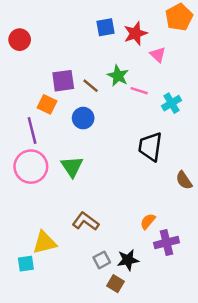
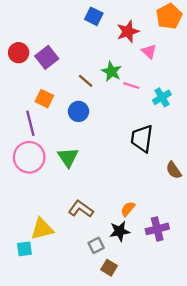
blue square: (106, 27) -> (94, 16), moved, turned 36
red circle: (20, 40) -> (19, 53), moved
purple square: (63, 81) -> (47, 57), moved, turned -30
orange semicircle: (148, 221) -> (128, 209), moved
black star: (128, 260) -> (120, 231), moved

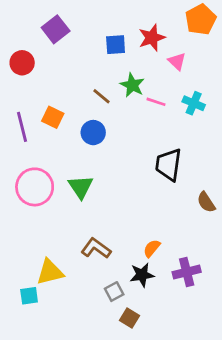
blue square: (94, 16) -> (116, 45), moved, turned -30
purple square: (47, 57) -> (56, 29), moved
cyan cross: (162, 97) -> (194, 103), moved, turned -36
purple line: (30, 123) -> (22, 127), moved

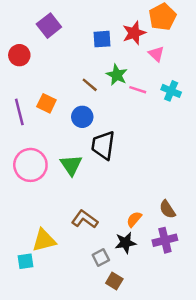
orange pentagon: (201, 20) -> (162, 17), moved
black trapezoid: (169, 165) -> (103, 145), moved
brown semicircle: (206, 202) -> (167, 209), moved

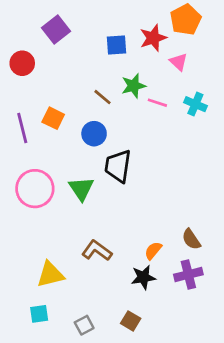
green star: (117, 75) -> (133, 86), turned 30
gray square: (101, 258) -> (84, 325), moved
cyan square: (26, 261) -> (39, 314), moved

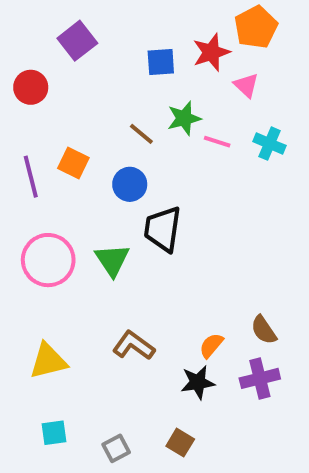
yellow triangle: (50, 274) -> (48, 361), moved

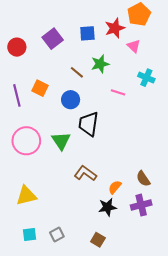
purple square: (77, 41) -> (53, 39), moved
pink line: (217, 142) -> (118, 92), moved
brown L-shape: (134, 345) -> (85, 173), moved
gray square: (116, 448) -> (57, 235), moved

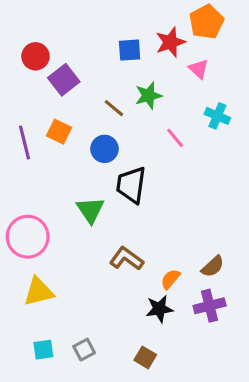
purple square: (53, 39) -> (64, 80), moved
red circle: (17, 47) -> (35, 56), moved
pink line: (118, 92) -> (175, 138), turned 32
pink circle: (26, 141) -> (28, 237), moved
brown semicircle: (143, 179) -> (213, 266), turned -98

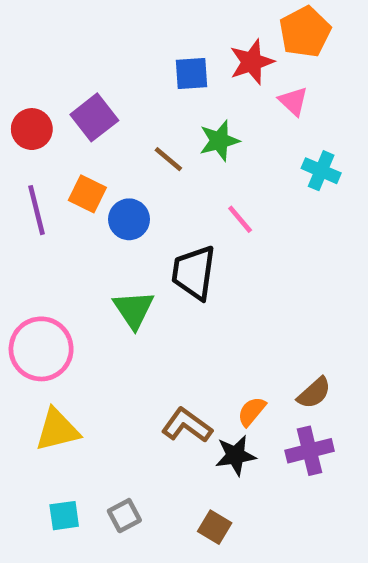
red circle: (35, 56) -> (32, 129), moved
pink line: (175, 138) -> (240, 219), moved
blue circle: (104, 149) -> (129, 219), moved
brown L-shape: (126, 259) -> (187, 425), moved

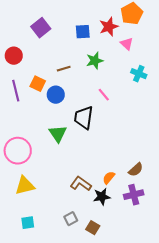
purple square: (94, 117) -> (41, 28), moved
brown line: (168, 159) -> (64, 69), moved, turned -56
gray square: (124, 516) -> (71, 219), moved

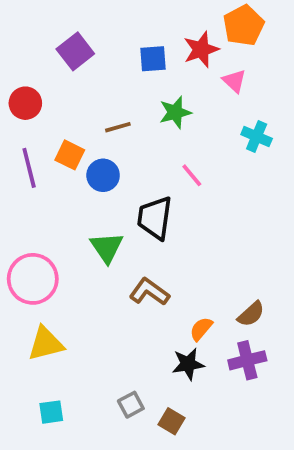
brown L-shape: (81, 184) -> (149, 292), moved

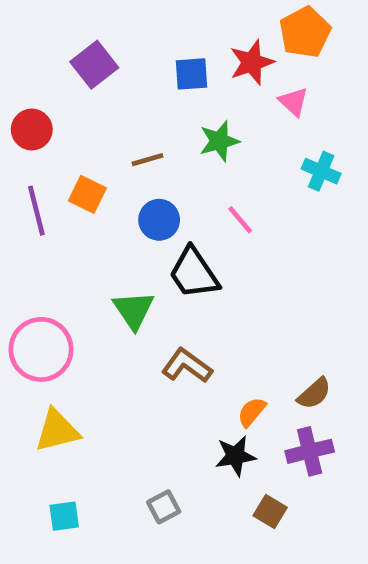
blue circle: (103, 175) -> (159, 220), moved
black trapezoid: (155, 218) -> (194, 273), turned -42
brown square: (171, 421) -> (270, 512), moved

